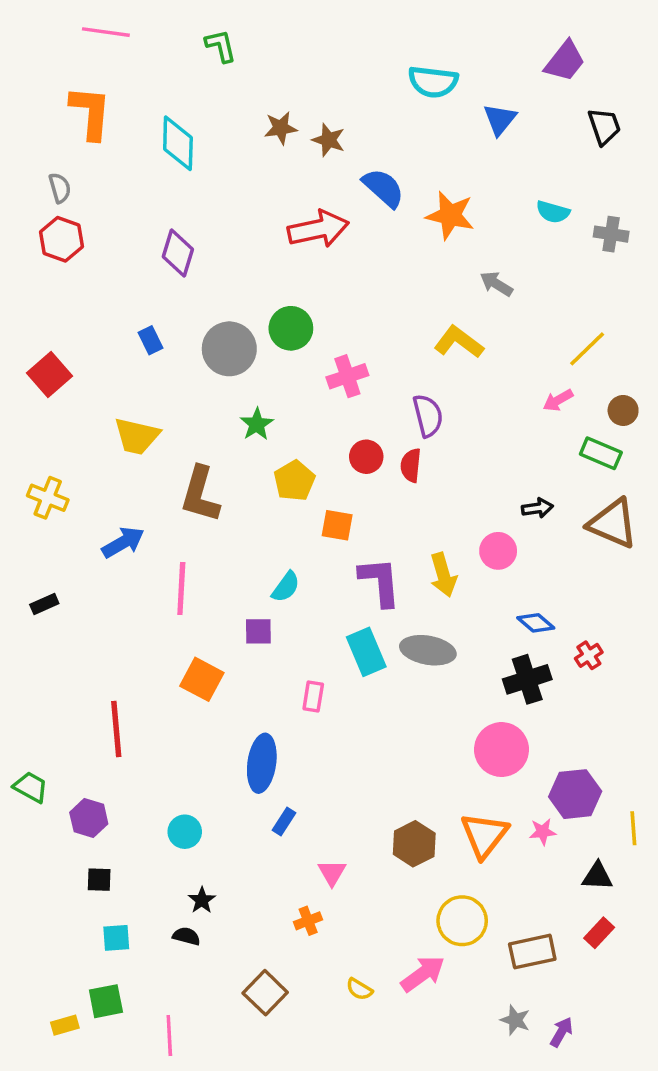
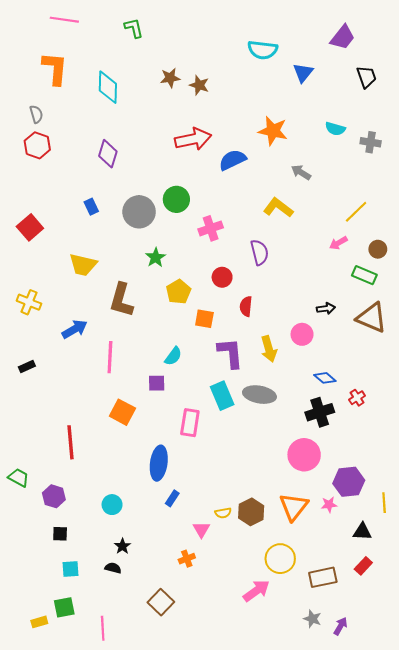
blue semicircle: (383, 188) -> (232, 160), moved, turned -68
red semicircle: (411, 465) -> (246, 306), moved
pink rectangle: (313, 696) -> (190, 423), size x1.5
yellow semicircle: (359, 989) -> (223, 513), moved, turned -42

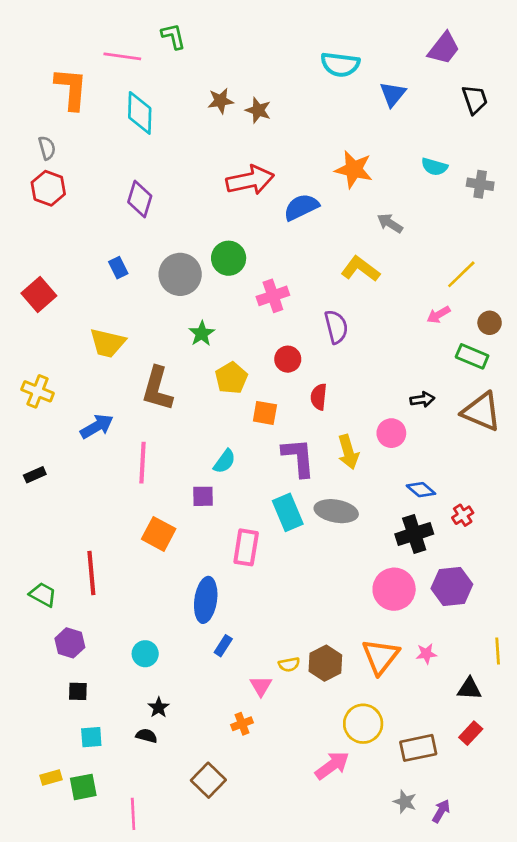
pink line: (64, 20) -> (122, 56), moved
green trapezoid: (19, 478) -> (43, 595), moved
purple hexagon: (349, 482) -> (452, 586), moved
yellow rectangle: (39, 622) -> (51, 777), moved

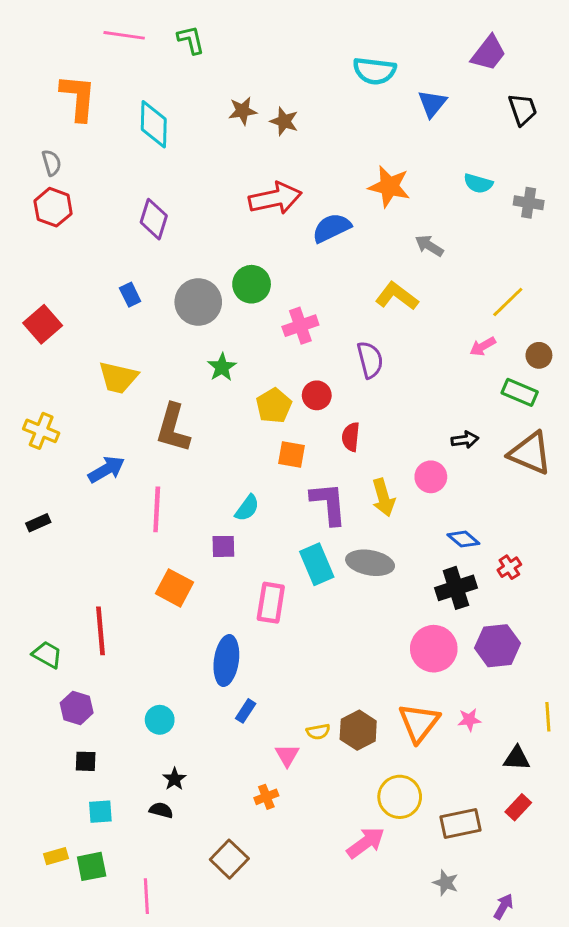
pink line: (122, 56) -> (124, 35), moved
yellow pentagon: (231, 378) -> (274, 406), moved
purple arrow: (441, 811) -> (503, 906), moved

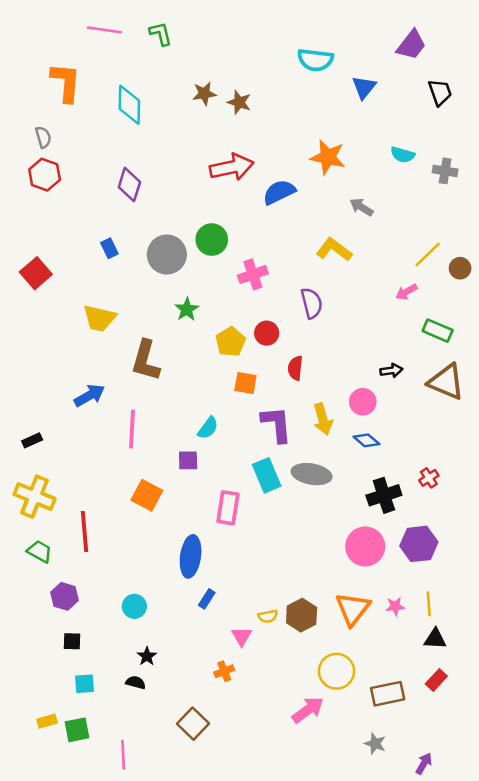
brown circle: (539, 355) -> (460, 268), moved
yellow cross: (41, 431) -> (35, 497), moved, size x1.4
blue diamond: (463, 539) -> (366, 440), moved
yellow line: (548, 717) -> (429, 604), moved

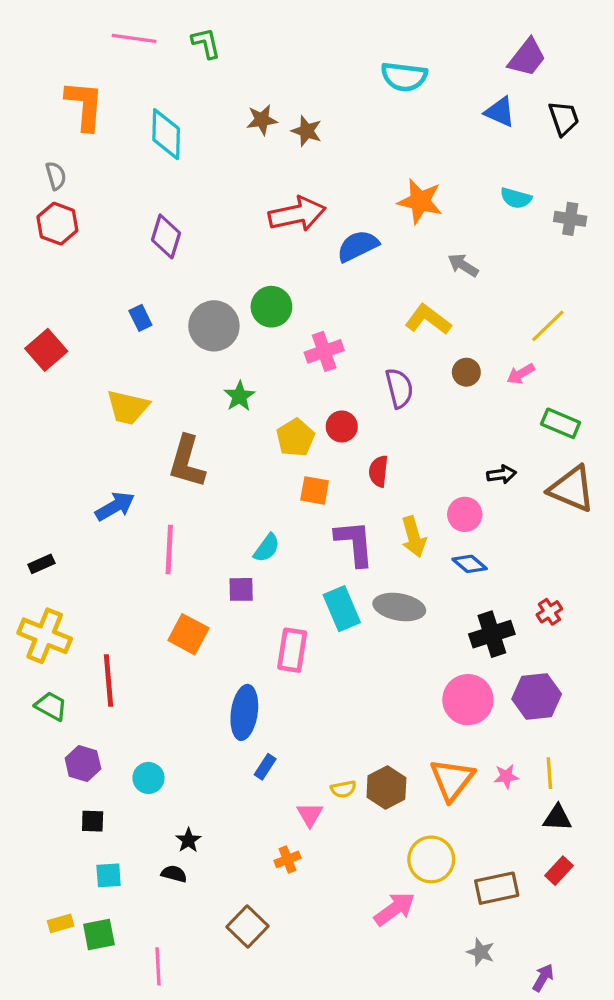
blue triangle: (364, 87) -> (500, 112), moved, turned -45
brown circle: (460, 268) -> (466, 372), moved
cyan circle: (134, 606) -> (148, 778), moved

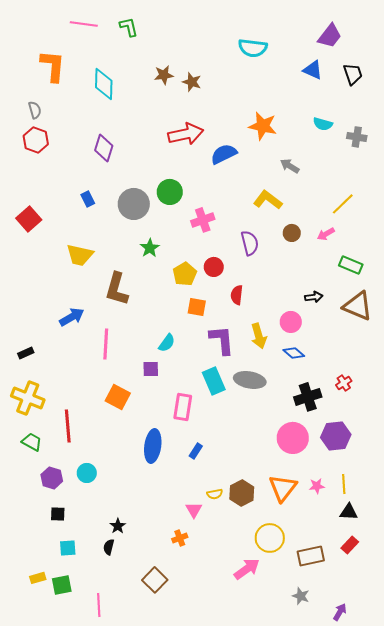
blue rectangle: (265, 767) -> (196, 451), moved
cyan circle: (148, 778) -> (87, 473), moved
black semicircle: (174, 874) -> (109, 547), turned -91

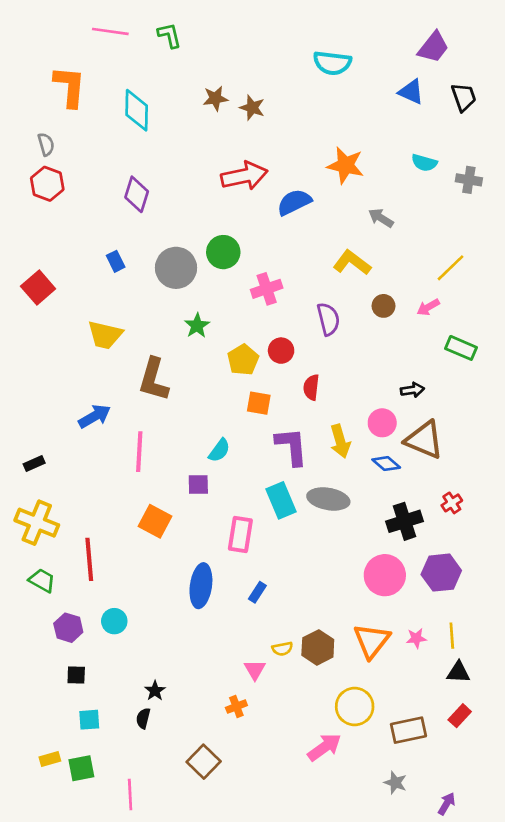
brown triangle: (358, 306) -> (424, 440), moved

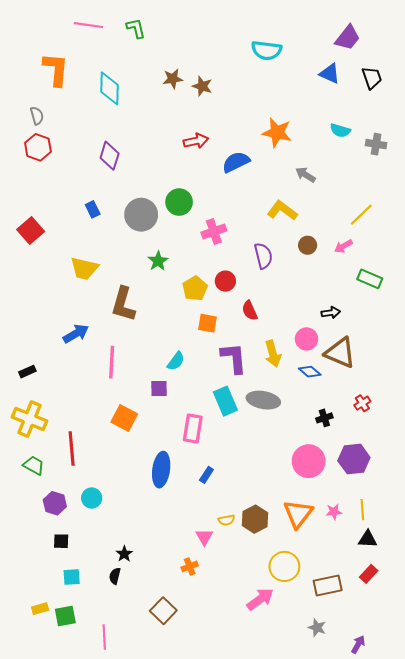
red arrow: (244, 176) -> (196, 141), size x0.7
red semicircle: (311, 387) -> (250, 311), turned -30
black cross: (405, 521) -> (324, 418), size x0.6

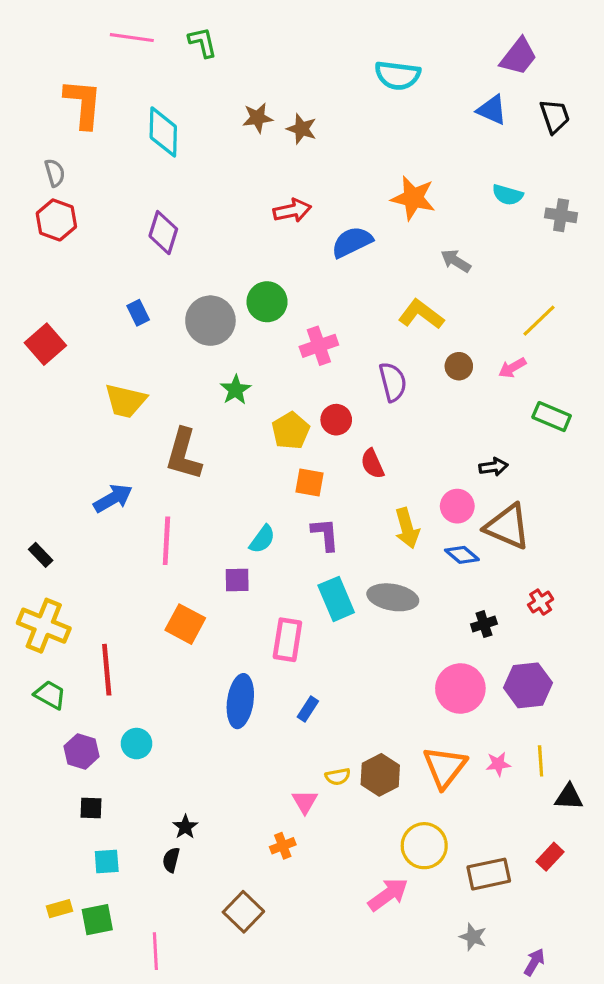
purple L-shape: (234, 358) -> (325, 534), moved, size x0.7
black rectangle: (27, 372) -> (41, 555), turned 70
black triangle: (368, 539) -> (569, 797), moved

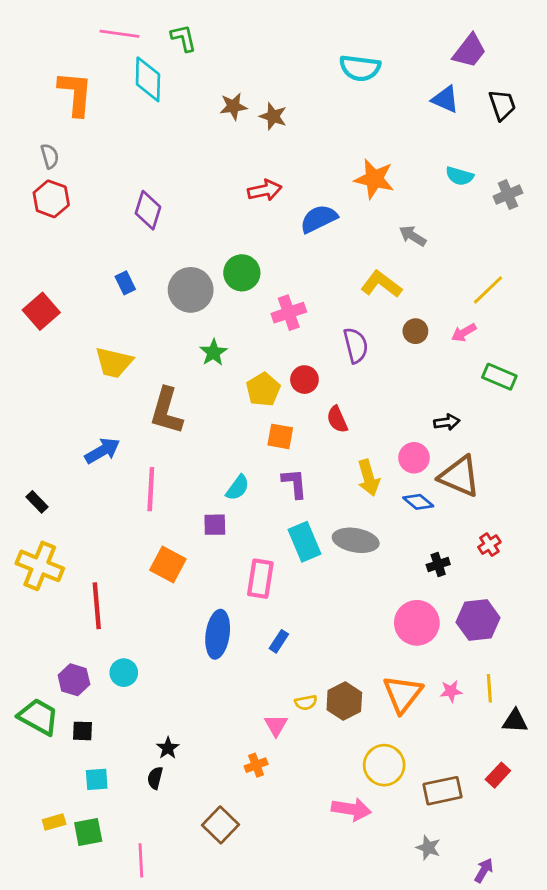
cyan diamond: (163, 132) -> (148, 79), moved
gray cross: (561, 215) -> (508, 195), turned -32
green trapezoid: (50, 695) -> (38, 717), moved, size x1.4
pink arrow: (388, 894) -> (351, 809), turned 45

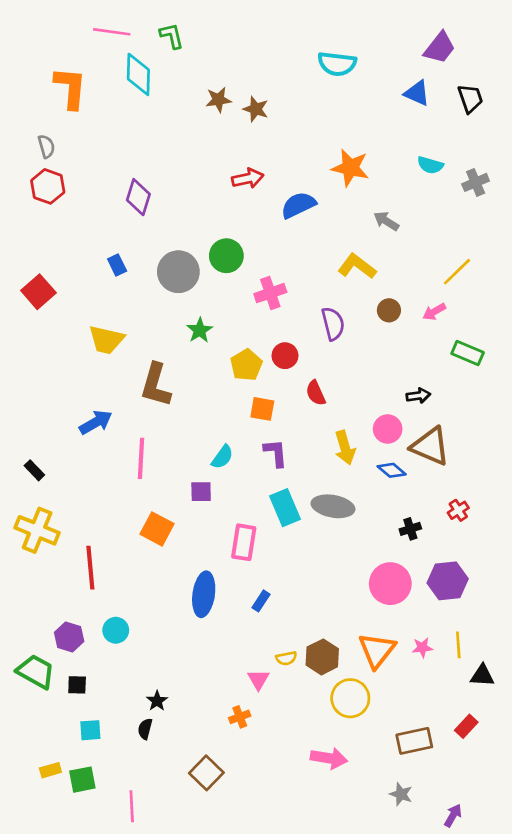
yellow circle: (384, 765) -> (350, 698), moved

